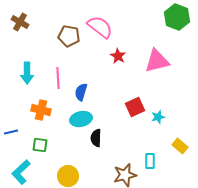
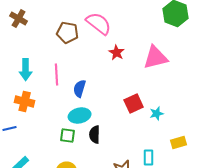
orange cross: (41, 110) -> (25, 102), moved
green square: (40, 145) -> (68, 136), moved
yellow rectangle: (180, 146) -> (179, 142), turned -56

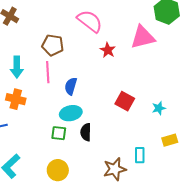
brown pentagon: (68, 32) -> (53, 45), moved
pink triangle: (156, 58) -> (143, 37), moved
red square: (134, 104) -> (125, 101), turned -36
cyan star: (157, 114) -> (159, 108), moved

